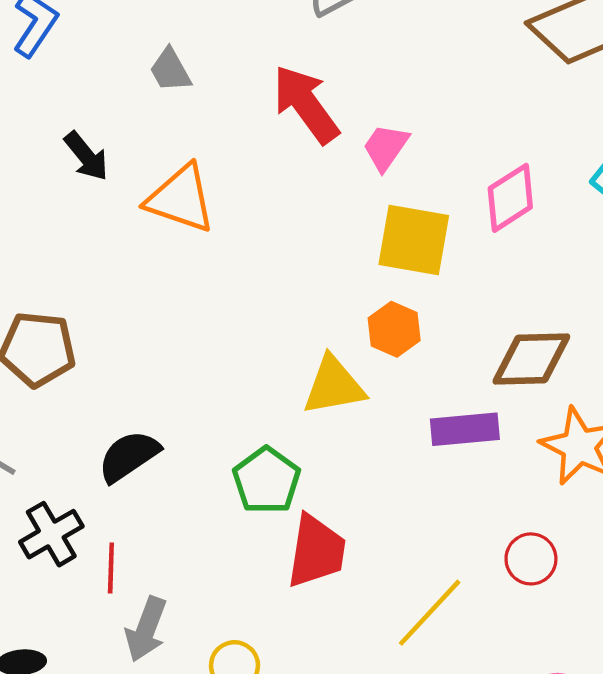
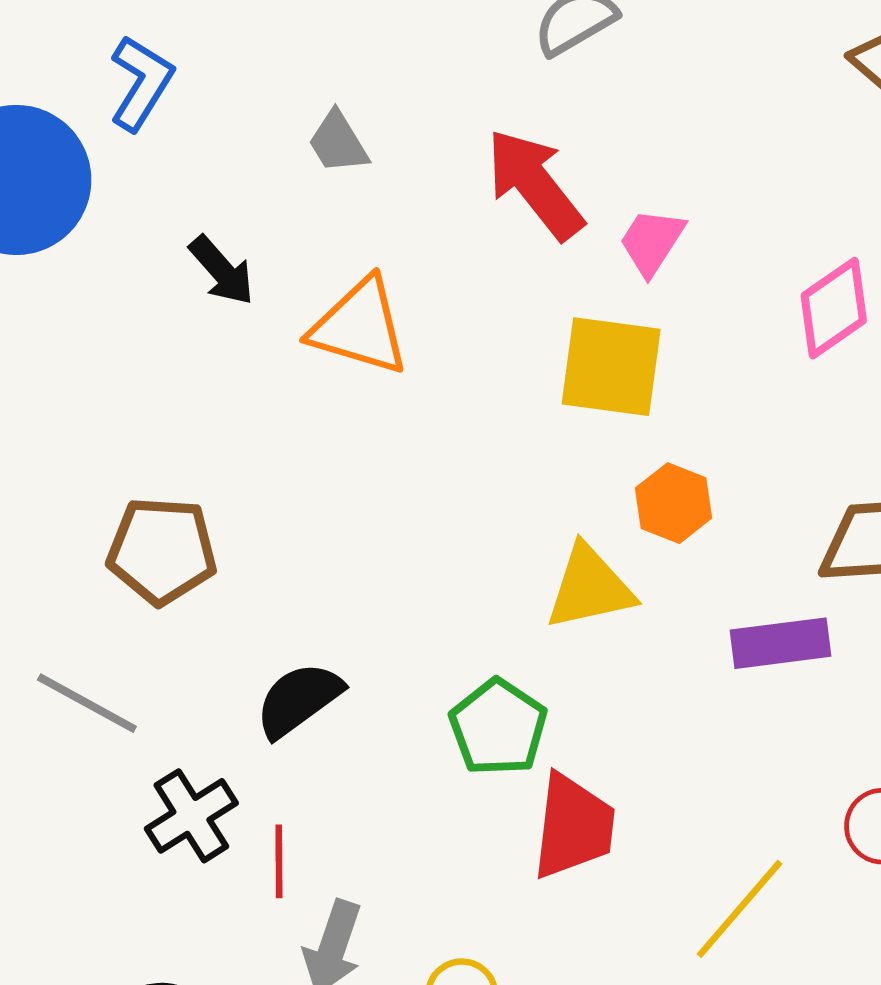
yellow square: (414, 240) -> (611, 367), moved

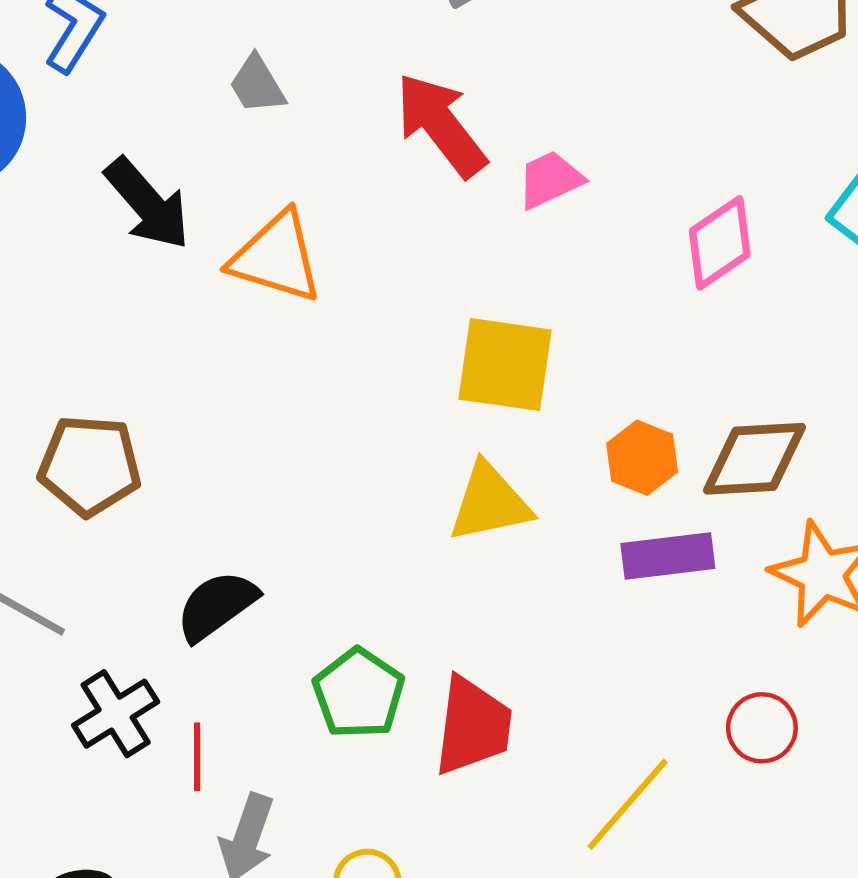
pink trapezoid: (652, 242) -> (550, 180), turned 32
black arrow: (222, 271) -> (148, 204), size x1.4
yellow square: (611, 367) -> (505, 365), moved
orange hexagon: (674, 503) -> (642, 458), moved
green pentagon: (498, 727) -> (359, 693), moved

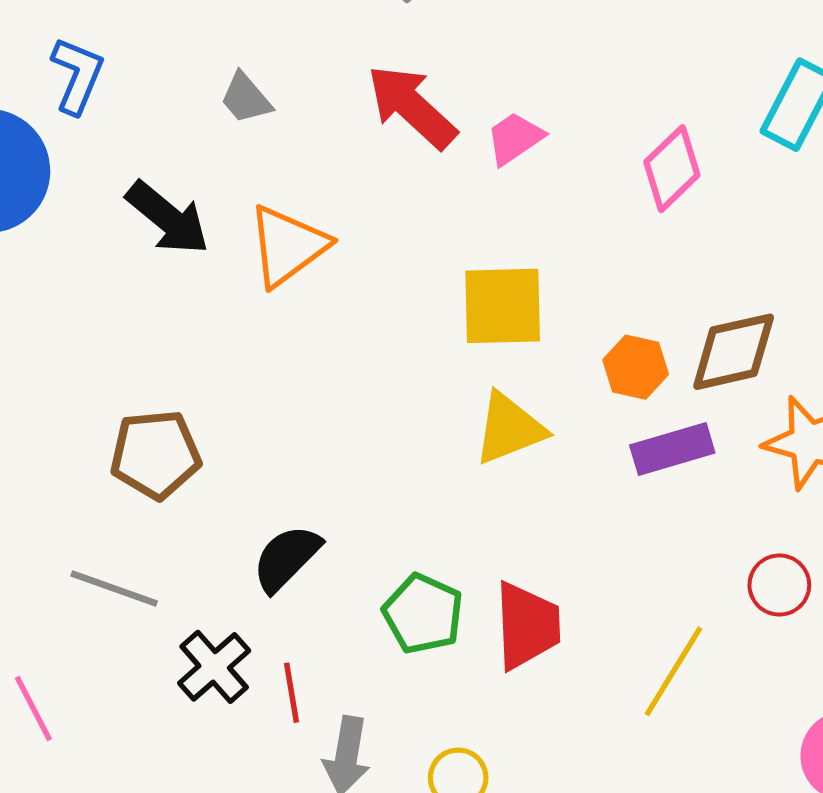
orange triangle: (276, 257) -> (288, 246), turned -44

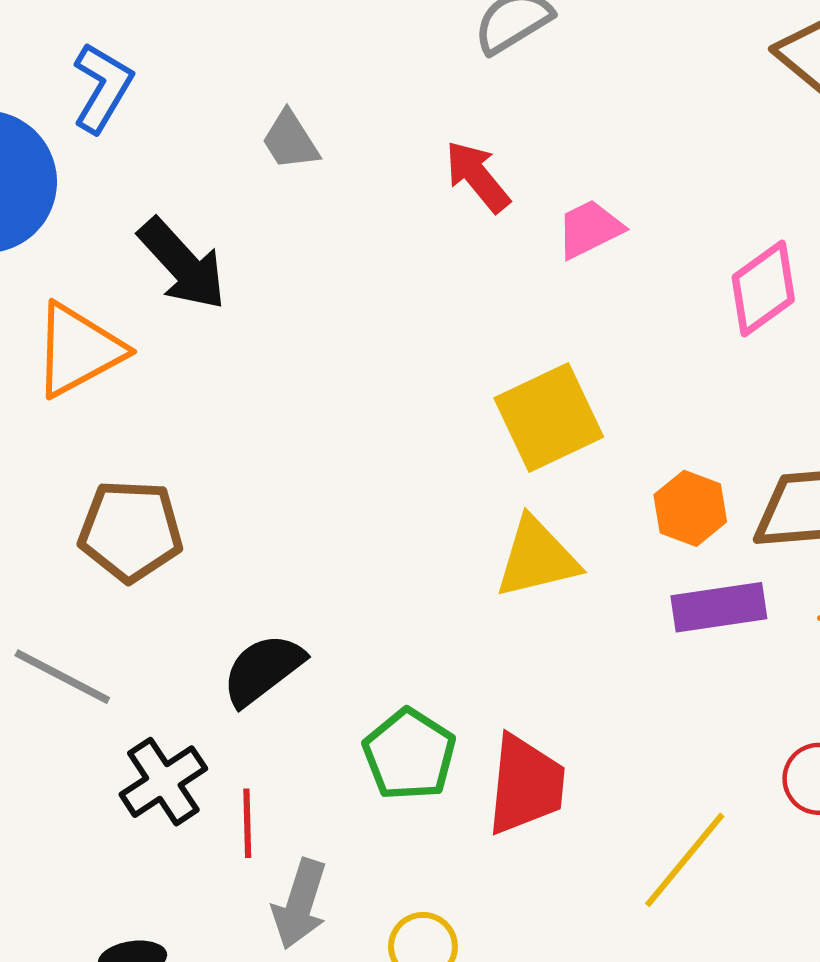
red arrow: (412, 107) -> (478, 176), size x0.7
orange triangle: (288, 246) -> (78, 350), moved
yellow square: (503, 306) -> (549, 418), turned -32

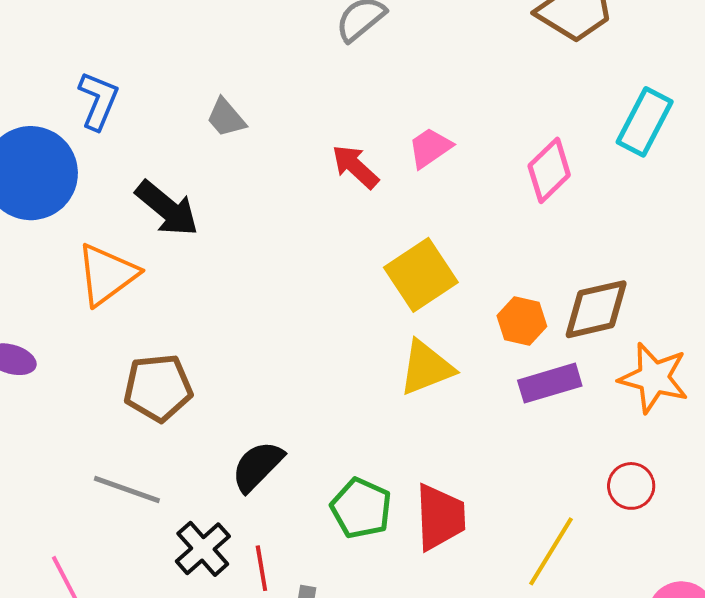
red arrow: (478, 176) -> (355, 167), moved

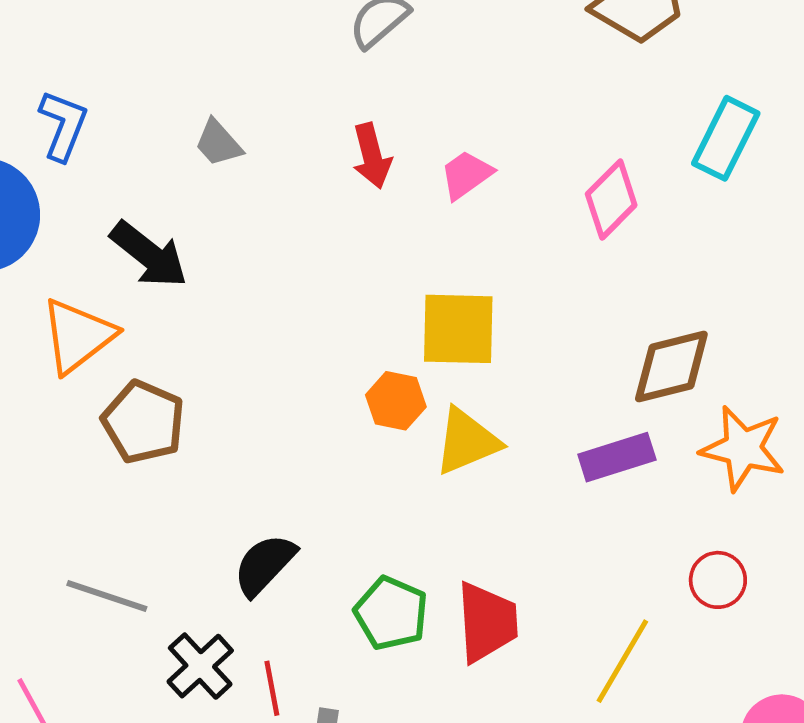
red arrow: (355, 167) -> (372, 156), moved, turned -146
yellow square: (421, 275) -> (458, 329), turned 36
orange hexagon: (522, 321) -> (396, 401), moved
brown pentagon: (158, 388) -> (143, 422), moved, turned 30

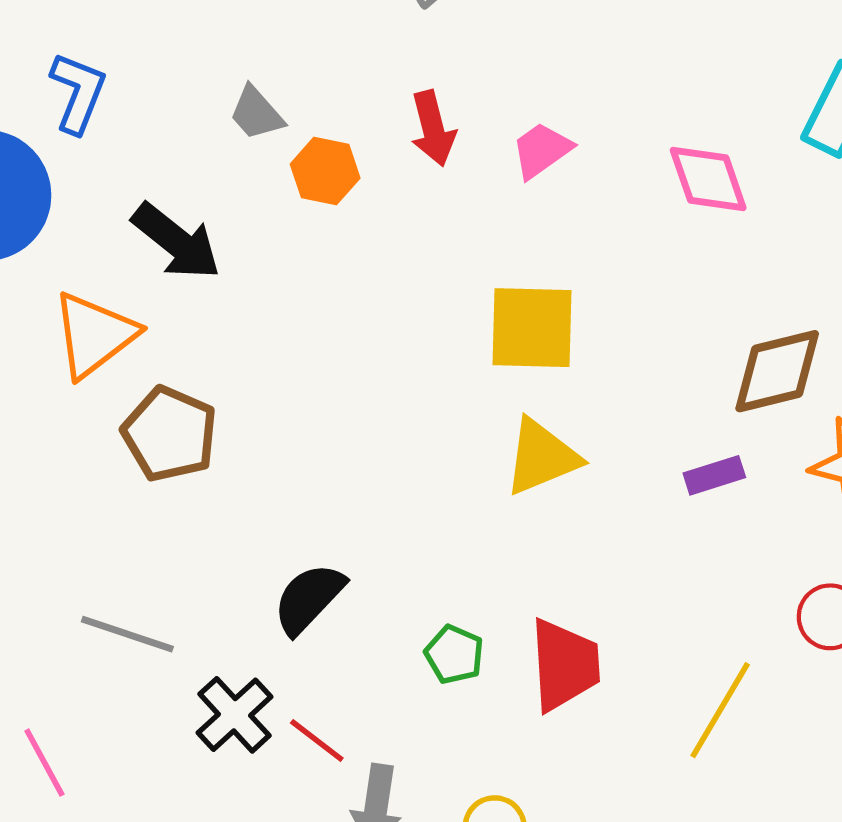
pink diamond: (611, 199) -> (708, 179), turned -64
orange hexagon: (396, 401) -> (325, 171), moved
purple rectangle: (617, 457) -> (714, 475), size x0.7
green pentagon: (391, 613) -> (454, 654), size x0.7
red line: (272, 688) -> (317, 741), turned -42

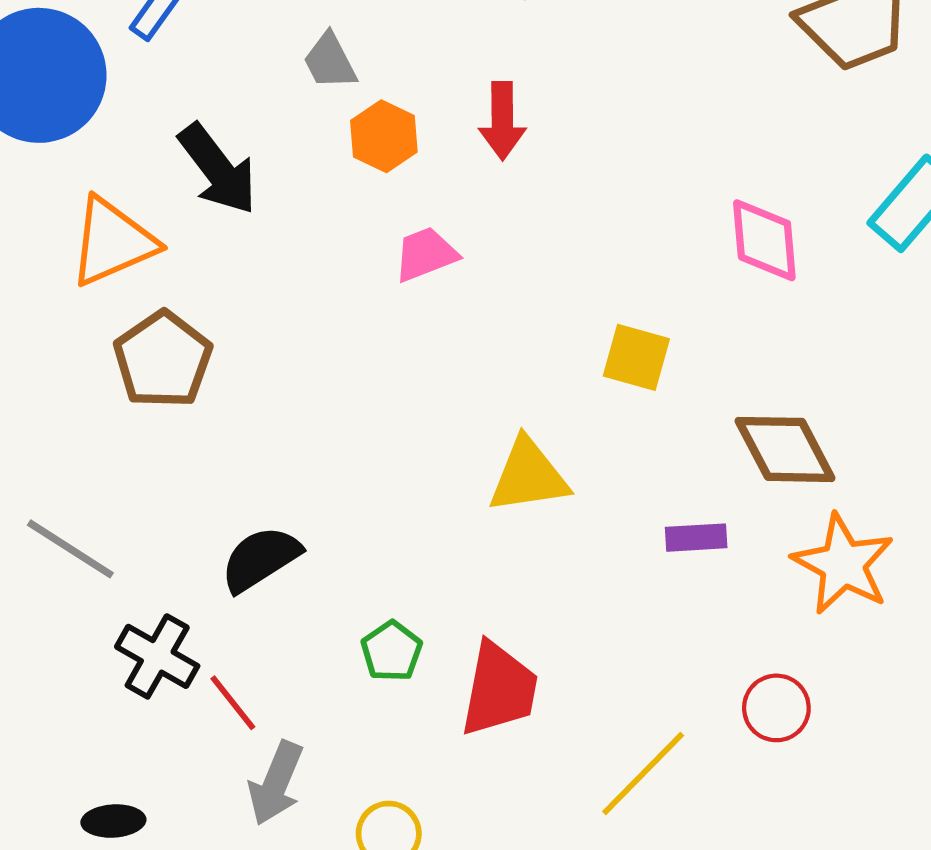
pink trapezoid: (542, 150) -> (426, 254), moved
yellow square: (532, 328) -> (636, 357), moved, size x0.7
brown diamond: (777, 371) -> (785, 449), turned 62
black cross: (235, 715) -> (157, 656), turned -32

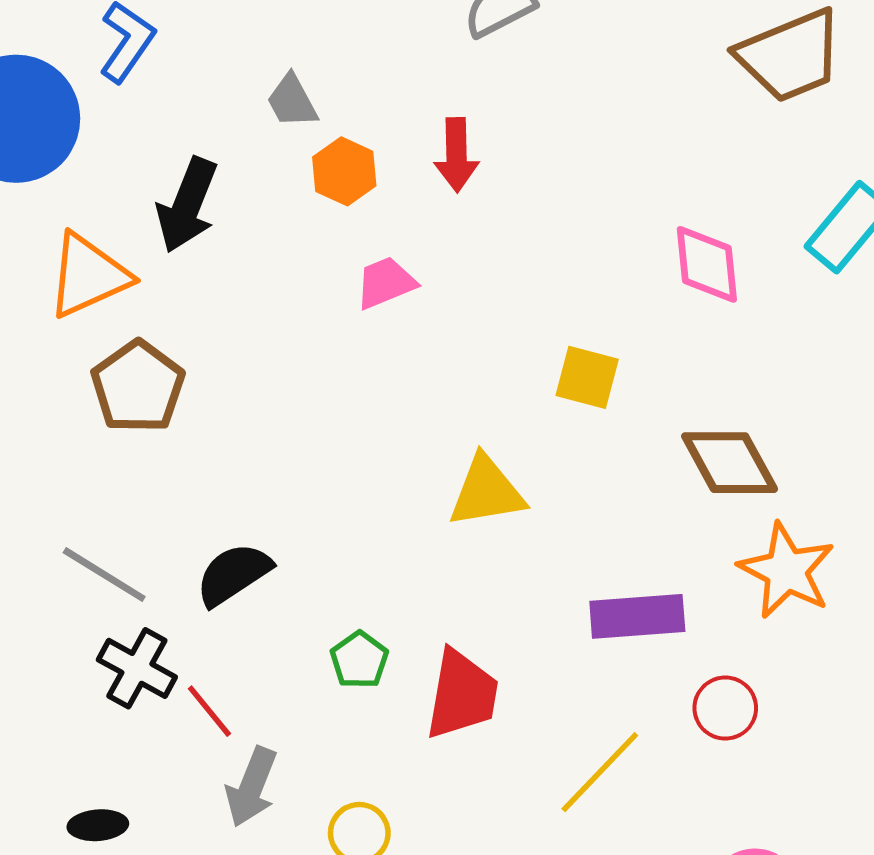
black arrow: (218, 169) -> (187, 205), turned 60
purple rectangle: (696, 538) -> (637, 616), moved, size x1.6
gray line: (70, 549) -> (104, 575), moved

